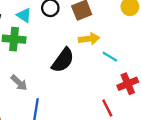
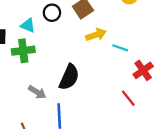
black semicircle: (63, 60) -> (69, 77), moved

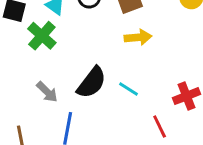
cyan line: (120, 48) -> (129, 89), moved
green cross: (23, 51) -> (42, 36), turned 35

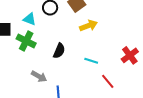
black semicircle: (92, 83) -> (59, 51), moved, size x0.7
red line: (160, 127) -> (108, 81), moved

